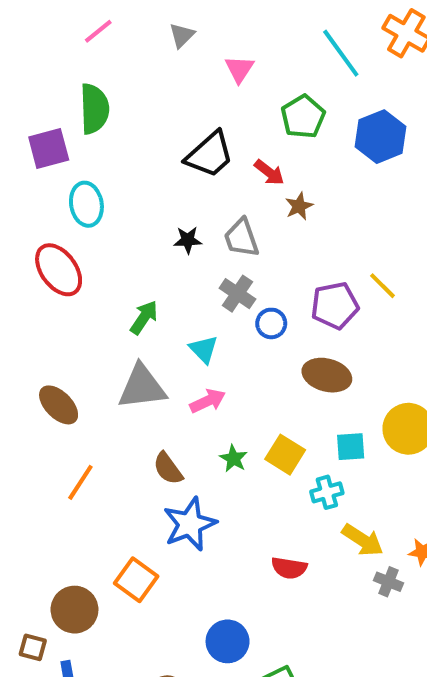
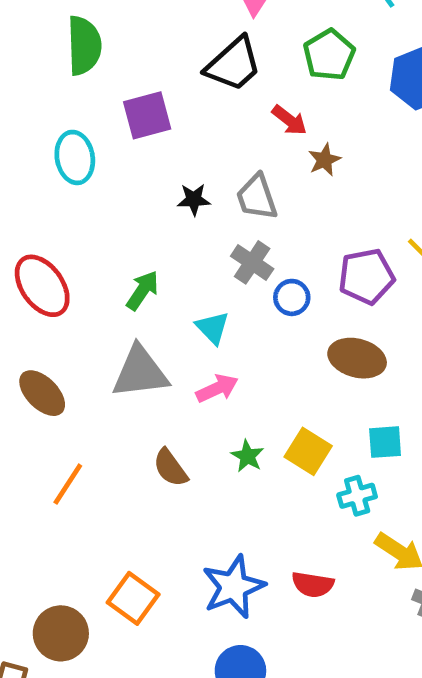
purple square: (49, 149) -> (147, 115), moved
black trapezoid: (210, 154) -> (233, 64), moved
red ellipse: (59, 270) -> (42, 286), moved
blue star: (190, 524) -> (233, 587), moved

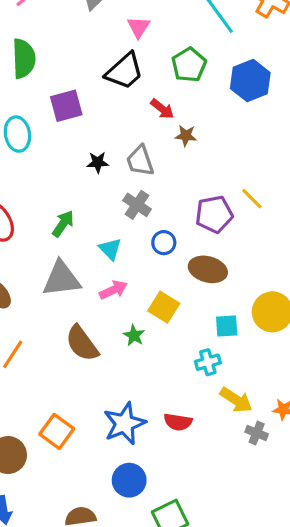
brown star: (324, 160) -> (186, 136), turned 30
blue circle: (292, 297) -> (164, 243), moved
yellow square: (308, 451) -> (164, 307), moved
brown semicircle: (170, 468) -> (82, 343), size x1.4

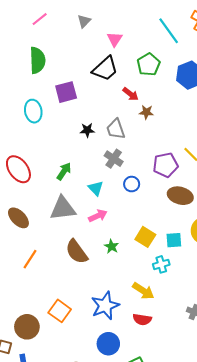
brown ellipse: (208, 269) -> (180, 196), moved
yellow square: (164, 307) -> (145, 237), moved
yellow arrow: (236, 400) -> (143, 291), moved
red semicircle: (178, 422) -> (142, 319), moved

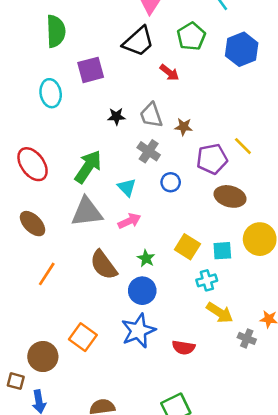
brown star: (146, 112) -> (184, 127), moved
green arrow: (64, 171) -> (88, 167), size x1.5
yellow arrow: (143, 291) -> (220, 313), moved
blue circle: (108, 344) -> (142, 291), moved

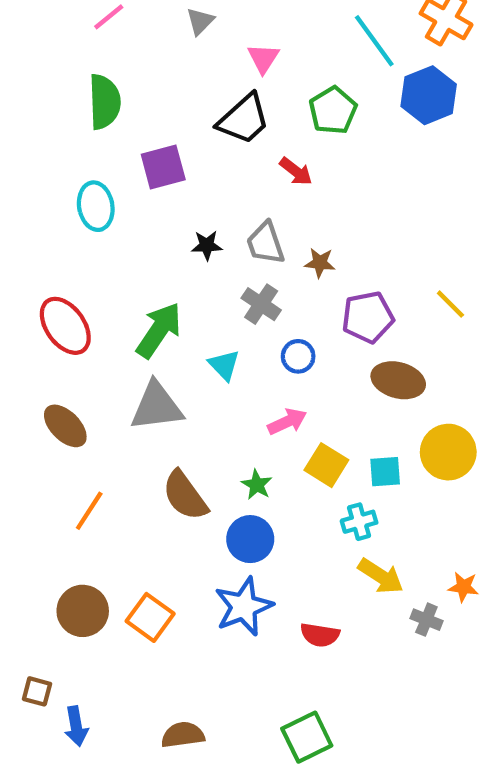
blue hexagon: (242, 49) -> (429, 95), moved
yellow line: (243, 146) -> (450, 304), moved
pink arrow: (129, 221) -> (287, 422), moved
brown circle: (43, 357) -> (83, 611), moved

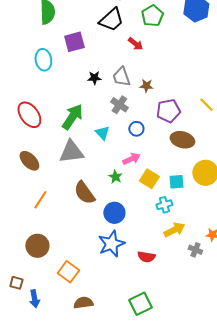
green star: (257, 485) -> (115, 177), moved
yellow arrow: (381, 576) -> (174, 230), turned -60
orange square: (150, 617) -> (68, 272), moved

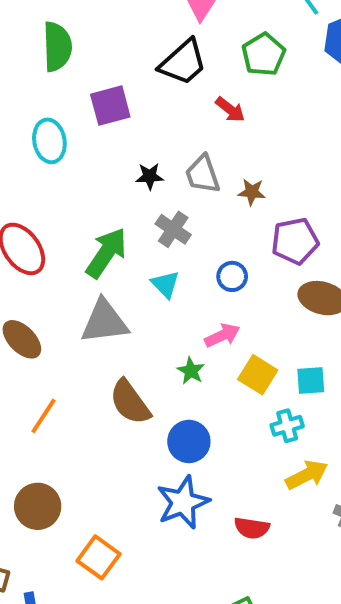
gray cross: (119, 105) -> (173, 229), moved

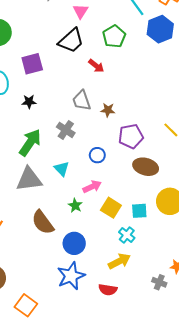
black star: (150, 176) -> (29, 102), moved
cyan triangle: (165, 284) -> (62, 169), moved
cyan cross: (287, 426) -> (127, 235), turned -35
yellow arrow: (307, 475) -> (119, 261), moved

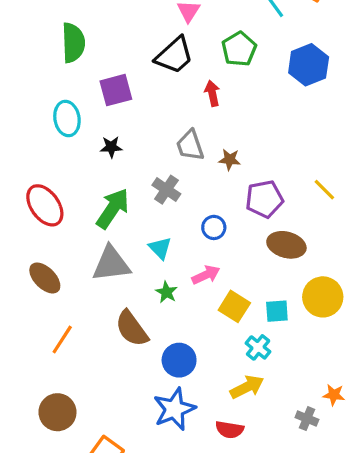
blue hexagon: (160, 29) -> (309, 65), moved
red arrow: (96, 66) -> (212, 93), turned -140
green star: (75, 206) -> (166, 292), moved

